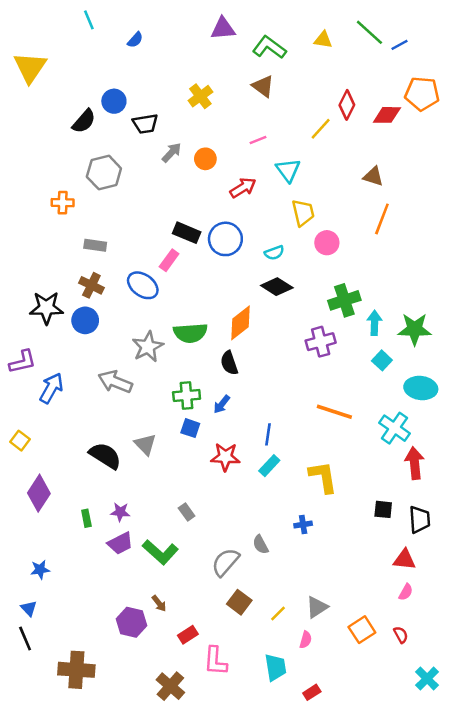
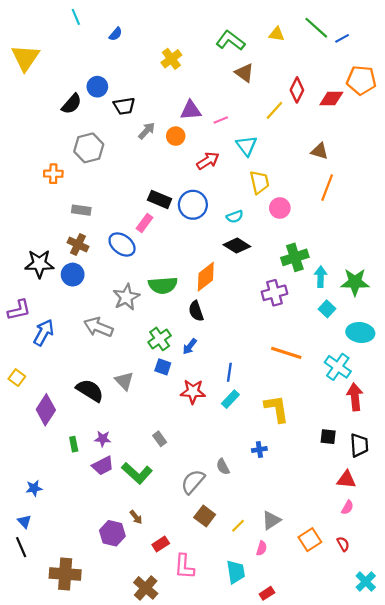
purple triangle: (223, 29) -> (191, 110), moved
brown triangle: (263, 86) -> (244, 73), moved
yellow cross: (200, 96) -> (171, 59), moved
green cross: (187, 396) -> (160, 339), turned -30
purple diamond: (39, 493) -> (46, 410), moved

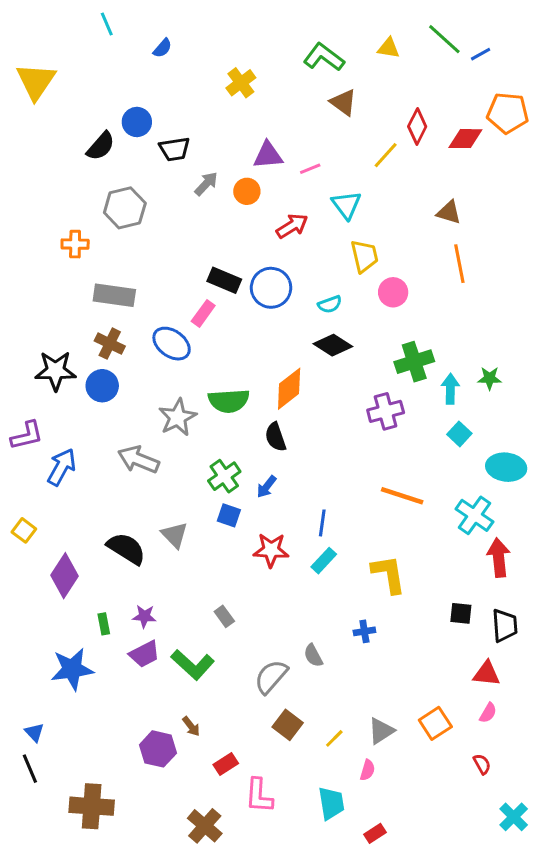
orange line: (327, 188) -> (459, 264), turned -32
gray rectangle: (81, 210) -> (114, 295), size x1.5
green star: (355, 282) -> (490, 378), moved, size x0.6
blue star: (34, 488) -> (72, 669), moved, size x1.8
orange square: (310, 540) -> (435, 723), moved

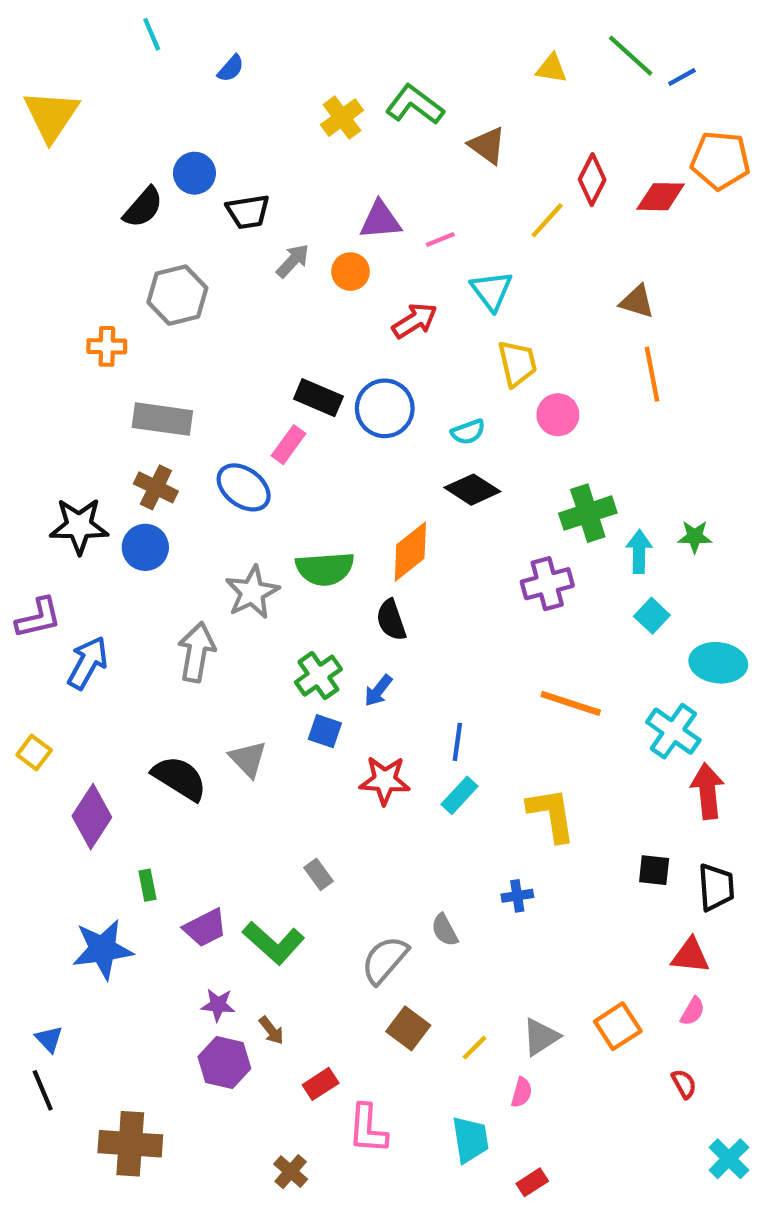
green L-shape: (324, 57) -> (415, 105), moved
gray arrow: (138, 460) -> (197, 652), turned 78
purple star: (144, 616) -> (218, 1005), moved
brown cross: (205, 826) -> (291, 1172), size x0.7

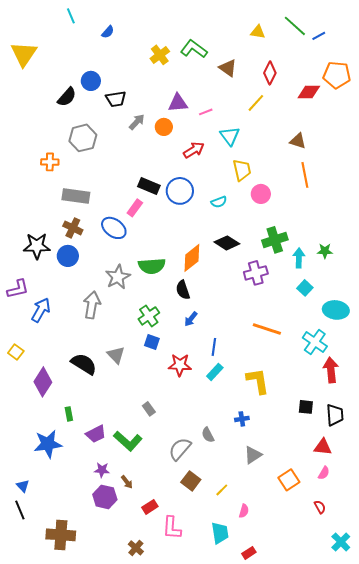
red diamond: (592, 180) -> (270, 73), moved
black diamond: (472, 490) -> (227, 243), moved
blue arrow: (378, 691) -> (191, 319), moved
gray triangle: (541, 1037) -> (253, 455), moved

